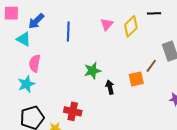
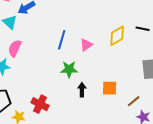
pink triangle: (107, 24) -> (86, 45), moved
blue line: (68, 31) -> (62, 40), moved
brown line: (151, 66) -> (134, 101), moved

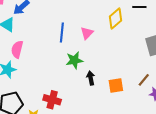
orange square: (110, 88) -> (116, 86), moved

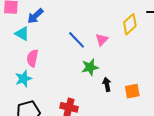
blue line: (62, 33) -> (77, 40), turned -48

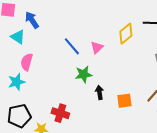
blue arrow: (35, 16) -> (32, 20), turned 96

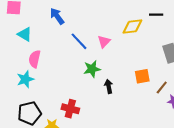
blue arrow: (32, 20) -> (57, 16), moved
yellow diamond: (126, 34) -> (132, 26), turned 35
orange square: (124, 101) -> (142, 76), moved

